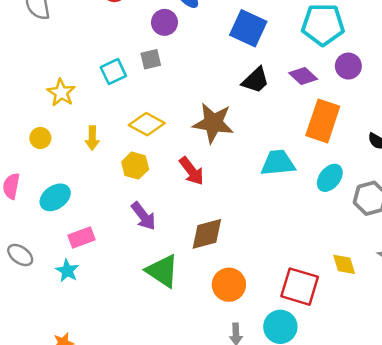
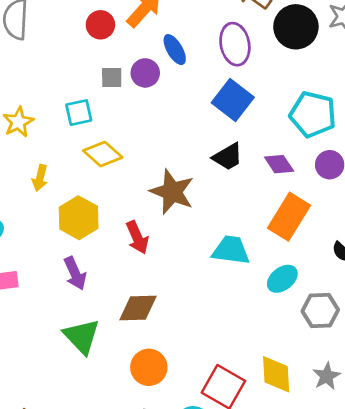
gray square: (151, 59) -> (112, 77), moved
yellow diamond: (147, 124) -> (103, 154), moved
yellow hexagon: (135, 166) -> (79, 218), size x1.4
yellow diamond: (344, 264) -> (276, 374), size x1.4

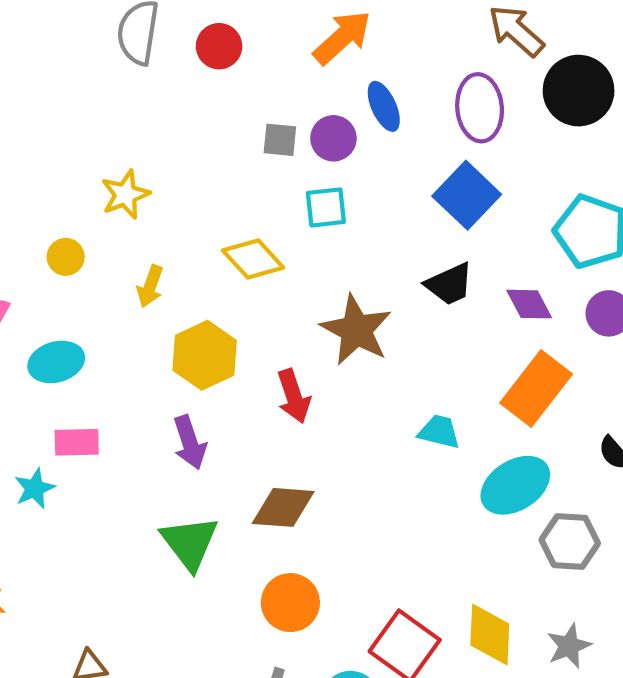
red circle: (100, 25) -> (219, 46), moved
cyan square: (79, 113) -> (326, 207), moved
cyan trapezoid: (231, 250) -> (439, 432), size x0.7
cyan ellipse: (282, 279) -> (515, 485), size x1.4

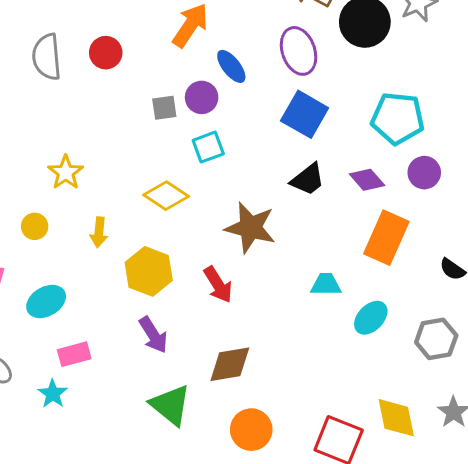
cyan ellipse: (515, 485) -> (371, 318), moved, size x0.7

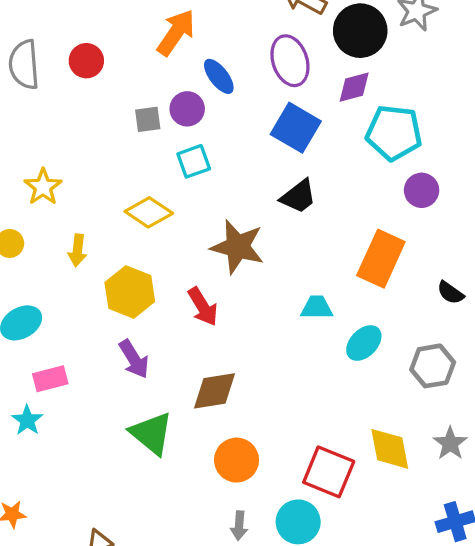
purple diamond: (367, 180) -> (354, 87), moved, turned -64

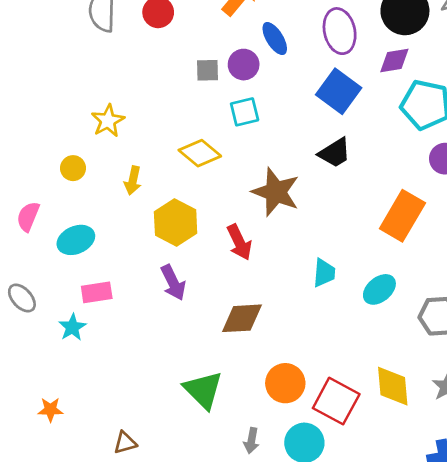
cyan trapezoid: (317, 308) -> (324, 273), moved, turned 88
green triangle: (151, 433) -> (203, 390), moved
orange circle: (237, 460) -> (285, 383), moved

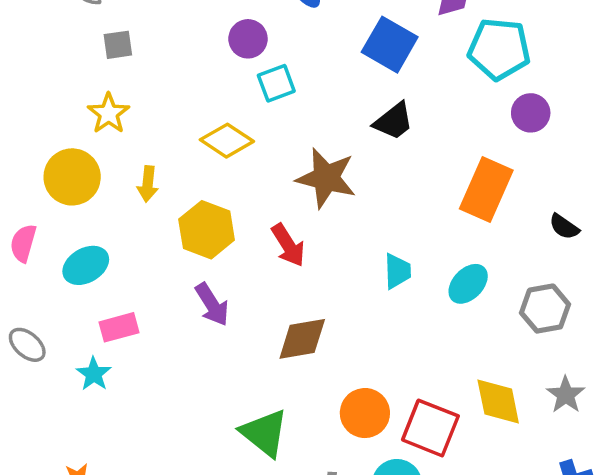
purple circle: (244, 65) -> (248, 39), moved
gray square: (207, 70) -> (118, 45), moved
yellow circle: (73, 168) -> (72, 177), size x1.8

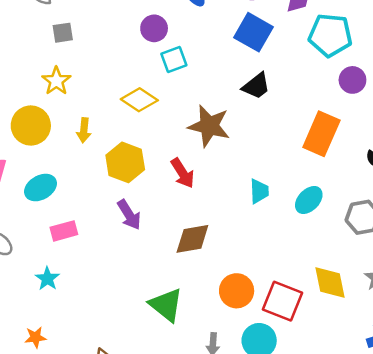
cyan star: (94, 374) -> (47, 279), moved

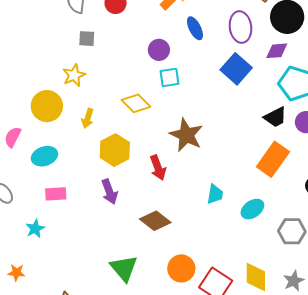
black trapezoid: (256, 86) -> (275, 117), moved
brown diamond: (192, 239) -> (155, 221), turned 36

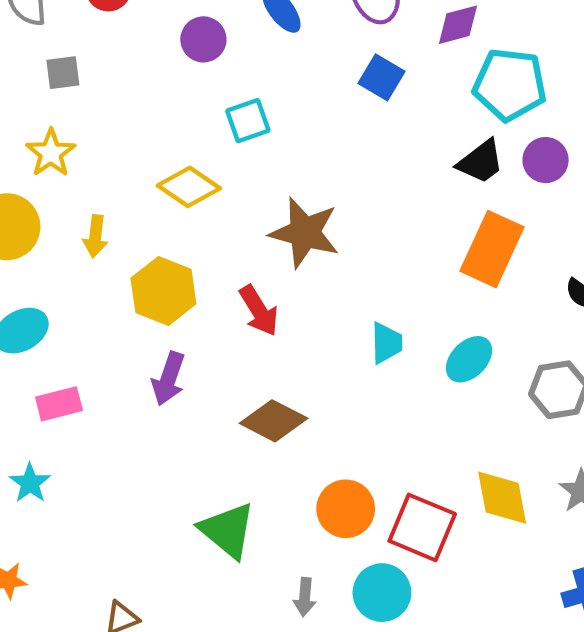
purple circle: (159, 50) -> (203, 39), moved
blue square: (236, 69) -> (382, 77), size x0.7
purple arrow: (109, 192) -> (169, 379), turned 50

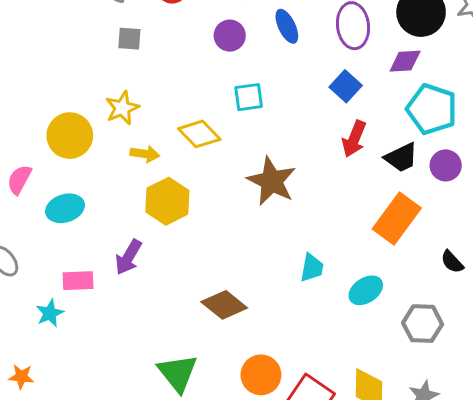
yellow star: (51, 153) -> (122, 108), moved
yellow arrow: (95, 236) -> (145, 154), moved, turned -100
red arrow: (259, 311) -> (354, 139), moved, turned 42
purple arrow: (169, 379) -> (128, 257), moved
pink rectangle: (59, 404) -> (78, 281), moved

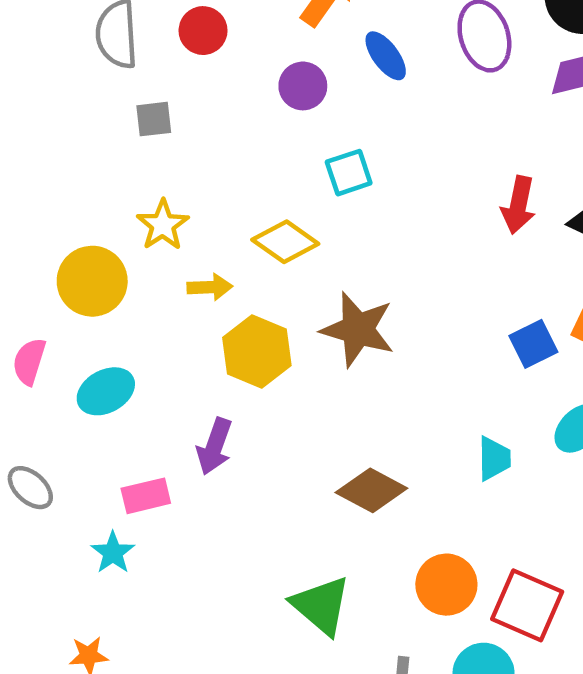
blue square: (346, 86) -> (533, 344), moved, turned 32
brown star: (272, 181) -> (358, 329), moved
cyan trapezoid: (312, 268) -> (494, 458), moved

